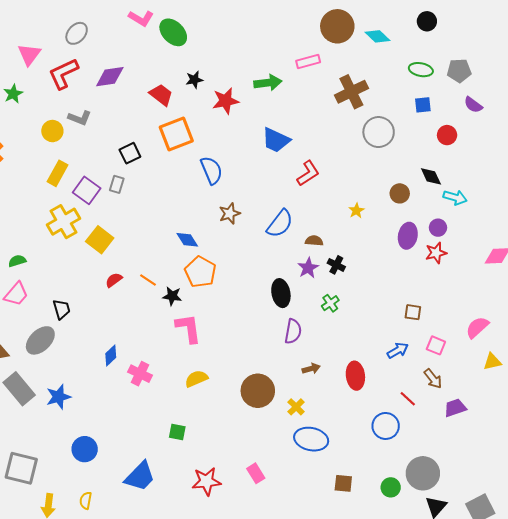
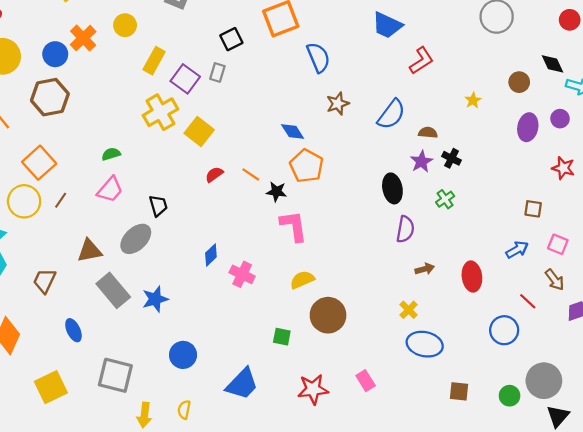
yellow circle: (52, 131) -> (125, 25), moved
red star: (436, 253) -> (563, 168), moved, turned 30
brown circle: (258, 391) -> (328, 315), moved

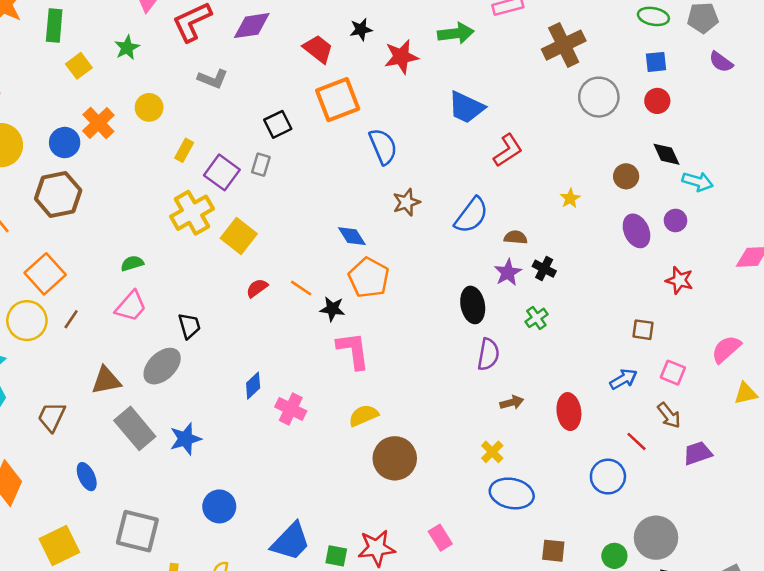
red circle: (570, 20) -> (657, 101), moved
yellow rectangle: (154, 61) -> (184, 150), size x0.7
purple ellipse: (528, 127) -> (637, 231), turned -36
green square: (282, 337) -> (336, 556), moved

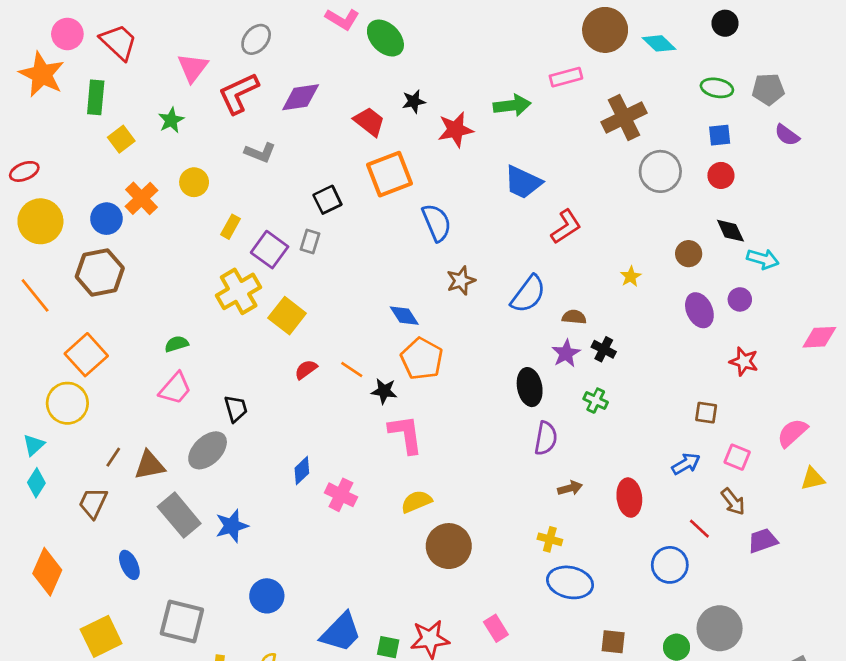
green cross: (536, 318) -> (596, 401), turned -30
brown line: (71, 319) -> (113, 457), moved
yellow cross: (492, 452) -> (550, 539), turned -30

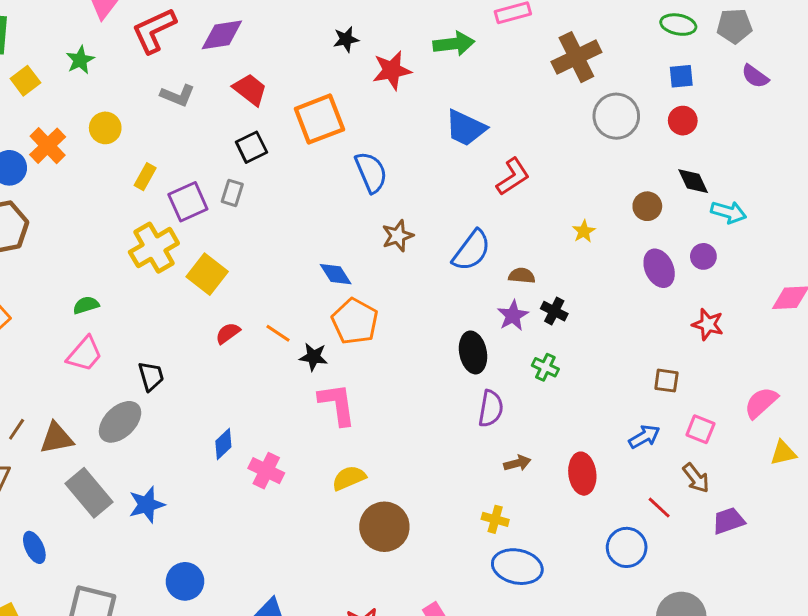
red trapezoid: (369, 122) -> (250, 90), moved
purple square: (270, 250) -> (188, 202), turned 30

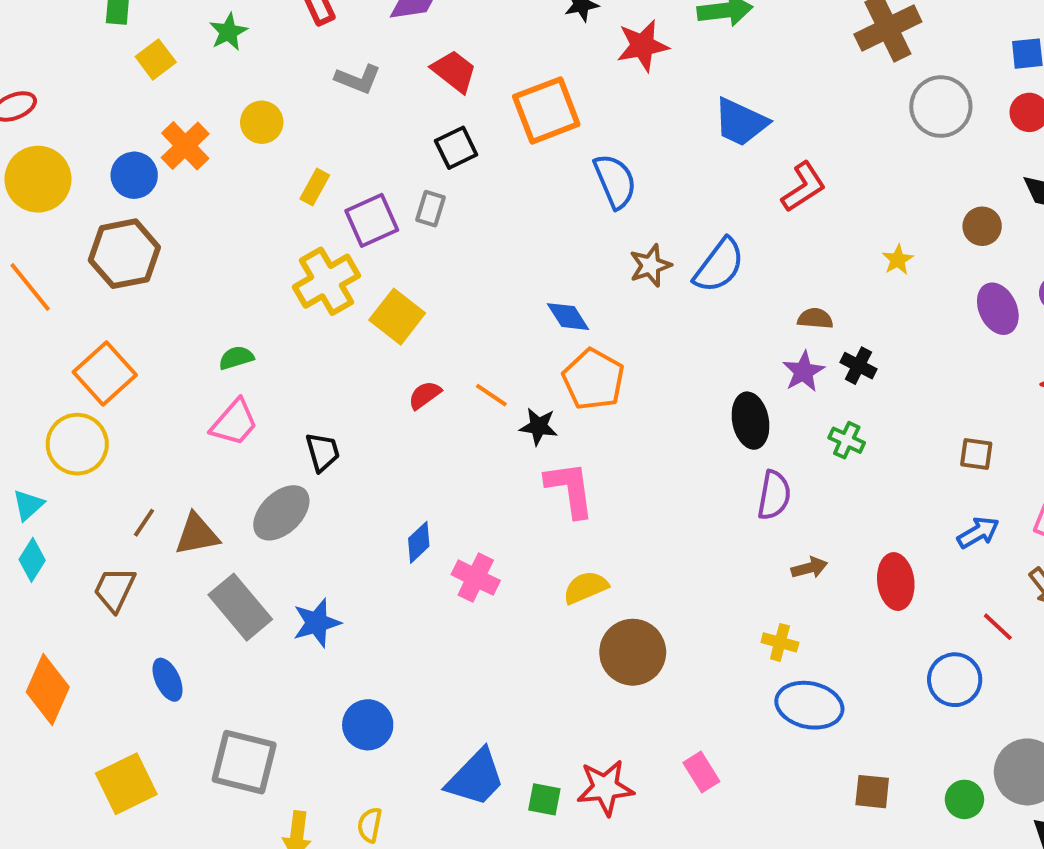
blue semicircle: (472, 251) -> (719, 266), moved
brown square: (666, 381) -> (976, 454), moved

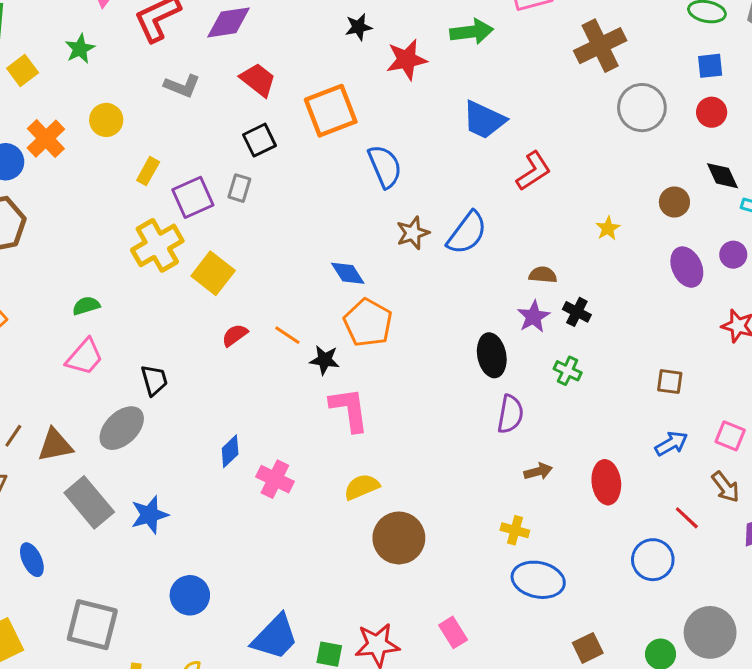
brown square: (872, 792) -> (588, 648), turned -32

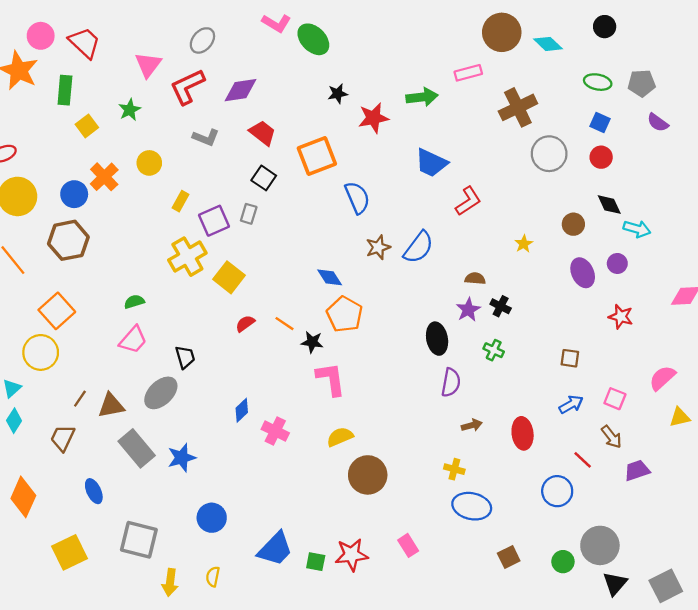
blue square: (710, 66) -> (600, 122), turned 30
black square: (260, 140) -> (264, 178), turned -30

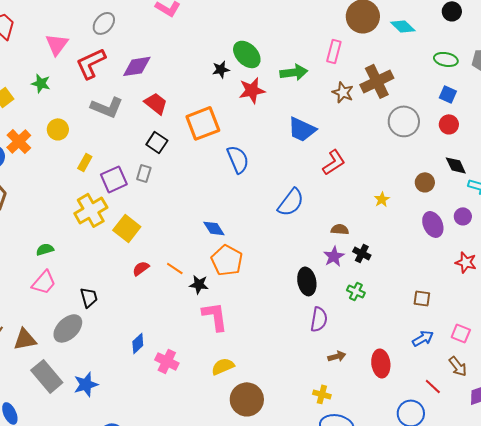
green ellipse: (313, 39) -> (247, 54), moved
pink rectangle: (468, 73) -> (334, 51), turned -60
green star: (130, 110) -> (41, 83), turned -30
gray L-shape: (206, 138) -> (107, 107), size x1.4
brown star: (378, 247) -> (343, 92), moved, turned -30

